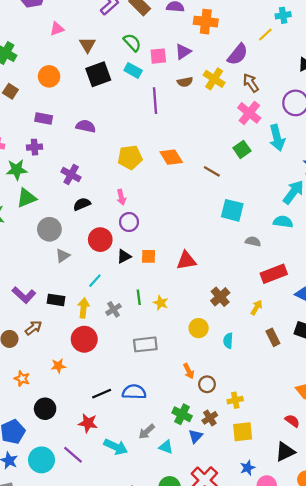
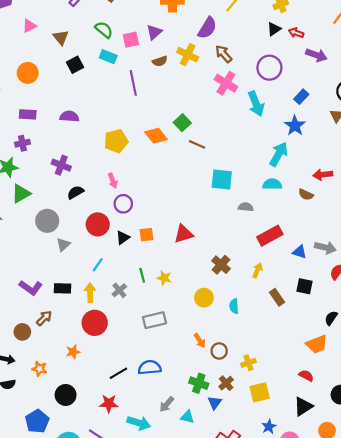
black square: (98, 74) -> (75, 65), size x0.7
green square: (242, 149) -> (182, 123), moved

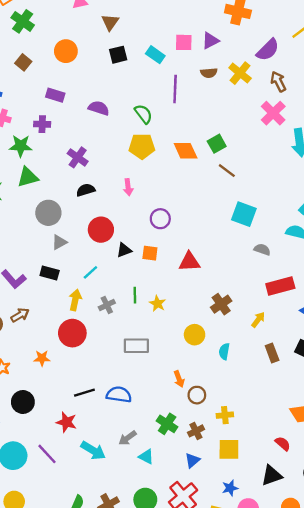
green semicircle: (104, 30) -> (143, 114), moved
purple circle: (123, 204) -> (160, 219), moved
black rectangle: (62, 288) -> (50, 273), moved
blue triangle: (215, 403) -> (192, 460), moved

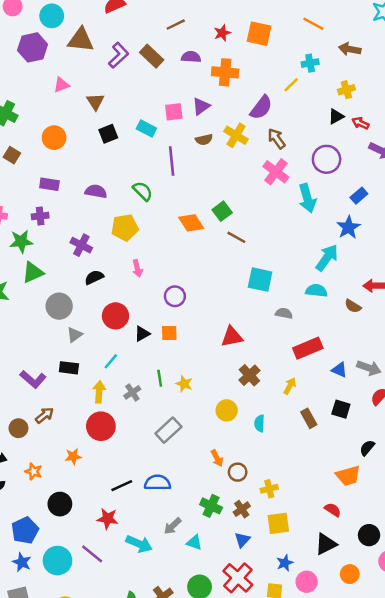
yellow pentagon: (142, 146) -> (125, 228), moved
red triangle: (189, 262) -> (232, 337), moved
gray rectangle: (136, 346) -> (168, 430), turned -35

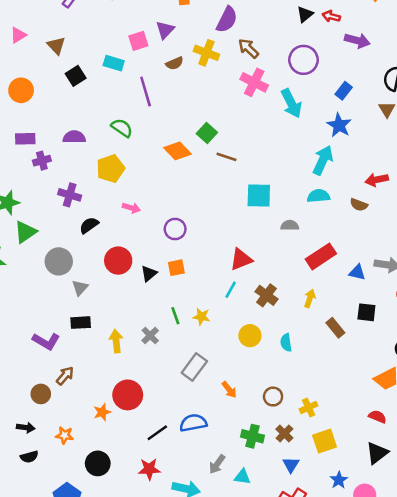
purple cross: (40, 216) -> (42, 161), moved
pink arrow: (137, 268) -> (131, 208), turned -49
cyan line: (111, 361) -> (231, 290), moved
red circle: (101, 426) -> (128, 395), moved
orange arrow: (217, 458) -> (229, 390), moved

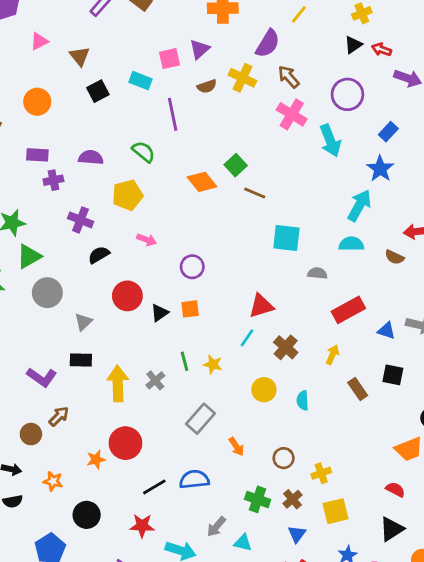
gray circle: (59, 261) -> (47, 293), moved
yellow arrow: (116, 341) -> (118, 383), size x1.4

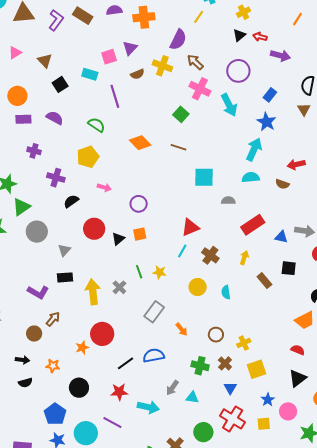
purple rectangle: (37, 155) -> (23, 119), moved
purple semicircle: (91, 157) -> (55, 118), moved, turned 30
green square: (236, 165) -> (181, 114), moved
purple cross: (53, 180) -> (34, 151), turned 32

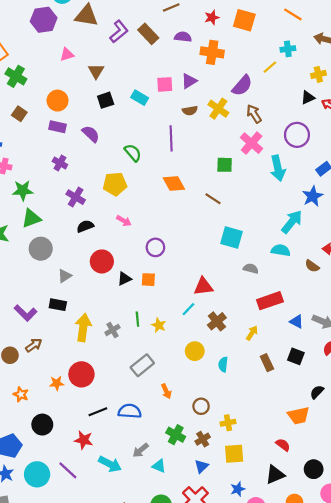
purple line: (115, 96) -> (171, 138), moved
green square: (181, 114) -> (225, 165), turned 35

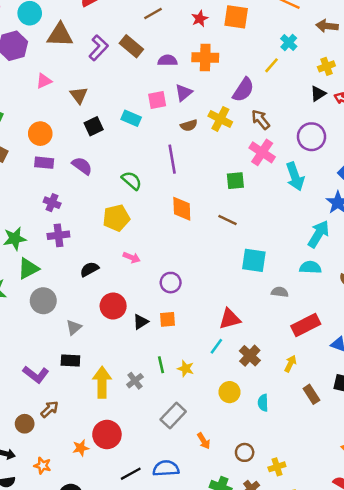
purple semicircle: (183, 37) -> (167, 60), moved
cyan cross: (288, 49) -> (289, 42), turned -32
orange diamond: (174, 183) -> (182, 209), turned 35
purple cross: (76, 197) -> (58, 235), moved, turned -30

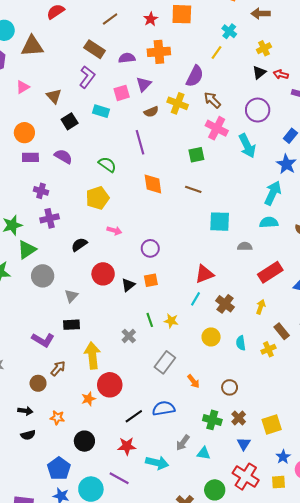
purple L-shape: (98, 48) -> (87, 77), moved
yellow arrow: (102, 382) -> (92, 356), moved
yellow cross: (277, 467) -> (268, 349), moved

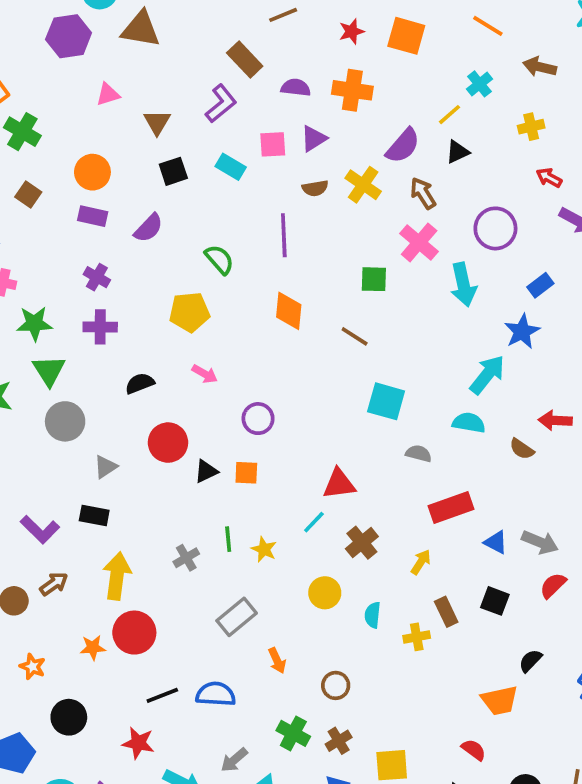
black triangle: (259, 72) -> (458, 152), moved
purple semicircle: (63, 156) -> (149, 228), turned 90
green triangle: (27, 250) -> (49, 371), turned -42

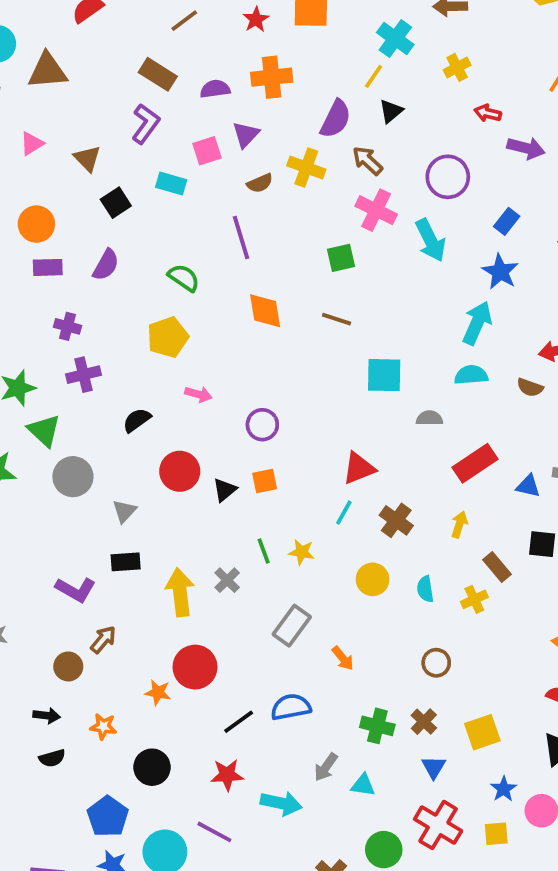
cyan cross: (480, 84) -> (395, 39), size x1.4
yellow arrow: (117, 576) -> (180, 592), moved
orange star: (93, 648) -> (158, 692), turned 30
brown circle: (336, 685) -> (436, 663), moved

